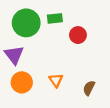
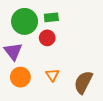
red circle: (78, 35) -> (47, 38), moved
brown semicircle: (89, 88) -> (83, 82), size x1.6

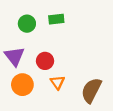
green circle: (25, 21) -> (27, 24), size x0.6
red circle: (47, 38) -> (45, 61), moved

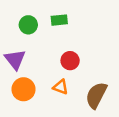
red circle: (45, 61) -> (70, 61), moved
orange triangle: (57, 82) -> (60, 87), turned -35

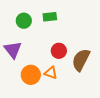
orange circle: (23, 89) -> (31, 75), moved
brown semicircle: (96, 95) -> (81, 60), moved

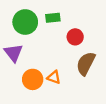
green circle: (24, 21) -> (25, 22), size x1.5
red circle: (59, 51) -> (75, 37), moved

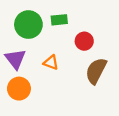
orange triangle: (54, 77) -> (51, 62), moved
orange circle: (33, 79) -> (19, 89), moved

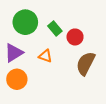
green rectangle: (59, 20) -> (55, 29), moved, turned 56
purple triangle: (15, 59) -> (14, 53), turned 36

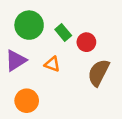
orange circle: (17, 79) -> (27, 101), moved

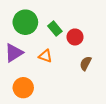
brown semicircle: (99, 73) -> (86, 63), size x0.6

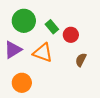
orange triangle: (45, 56) -> (43, 53), size x1.5

